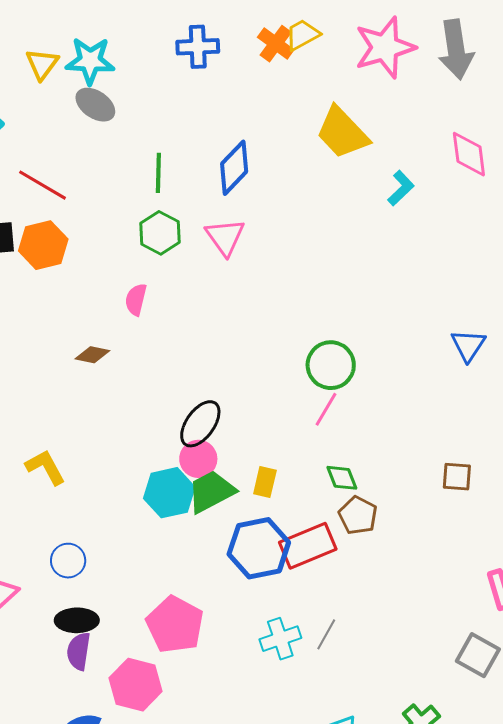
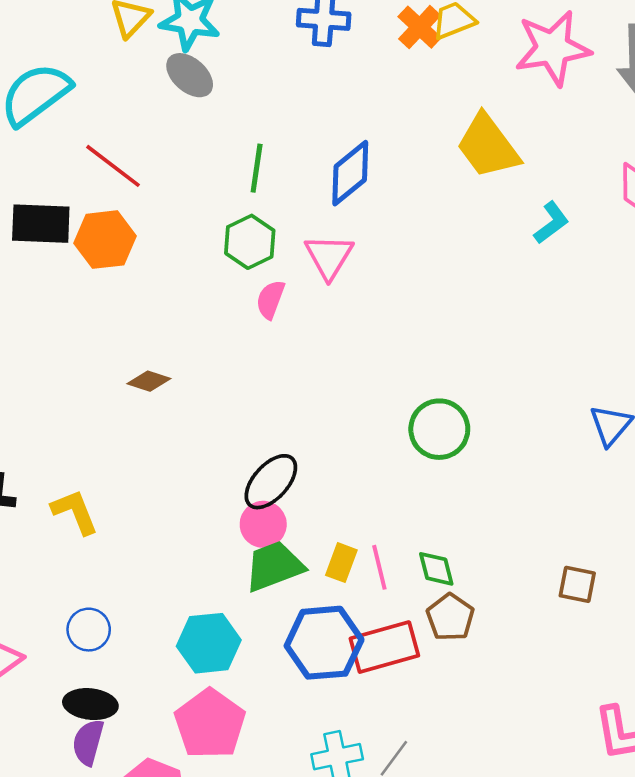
pink semicircle: (136, 300) -> (270, 299), moved
pink line: (326, 409) -> (379, 567), moved, turned -51
cyan hexagon: (169, 493) -> (209, 643), moved

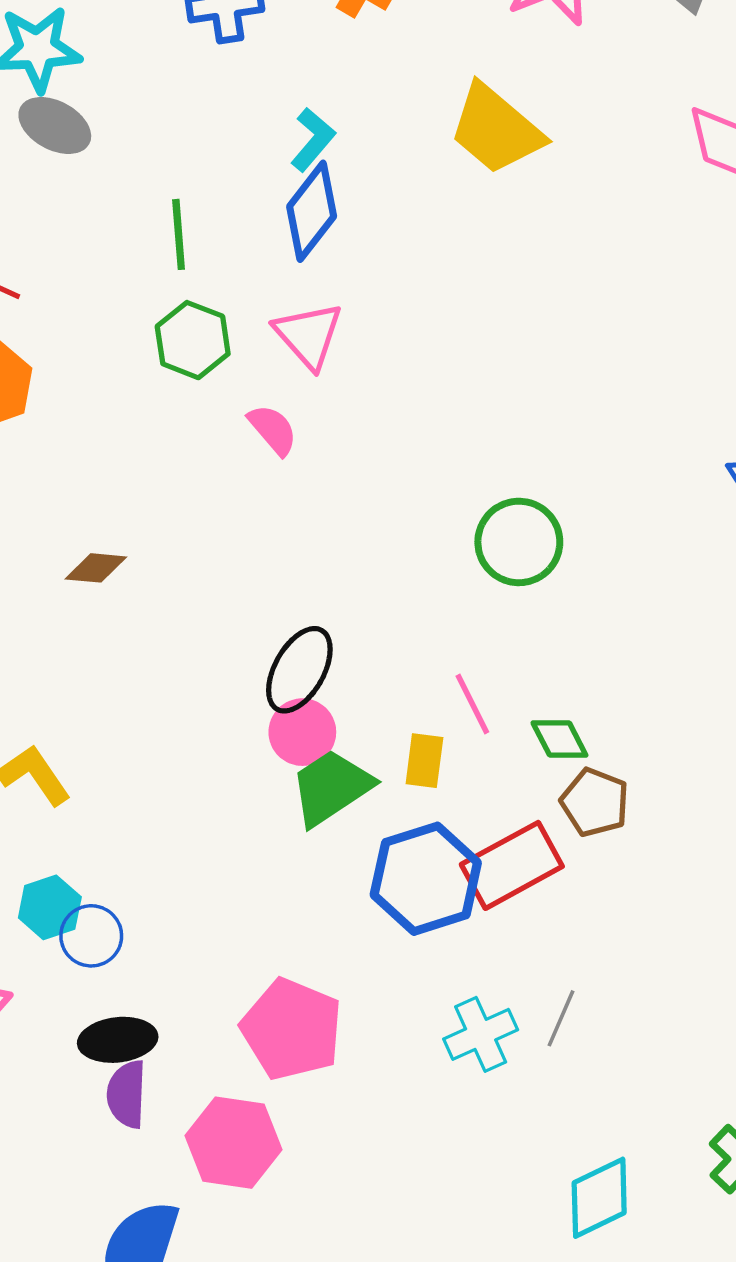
cyan L-shape: (551, 223) -> (313, 139), moved
pink semicircle: (270, 299) -> (273, 430), moved, turned 132
pink line: (379, 567) -> (472, 704), moved
cyan hexagon: (209, 643) -> (50, 907), moved, size x0.7

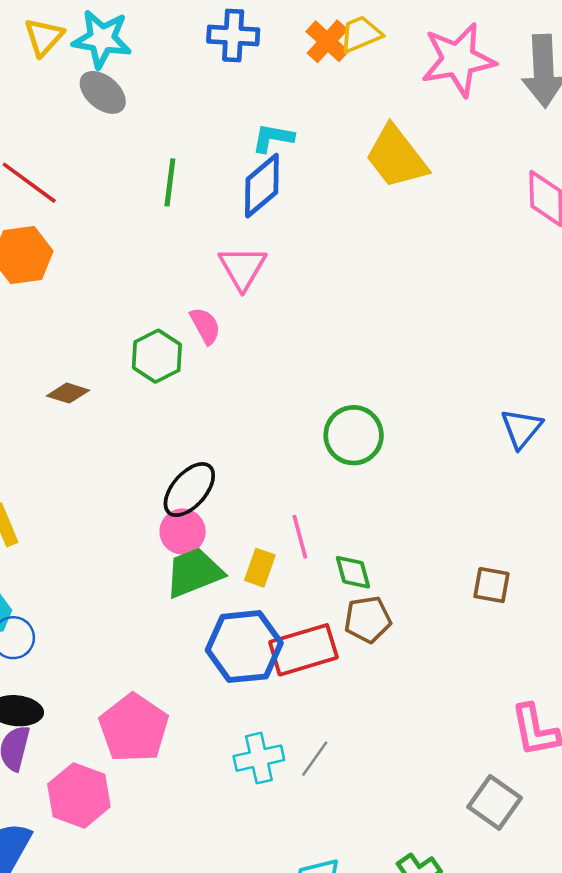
cyan L-shape: (313, 139) -> (273, 138), turned -132
green hexagon: (193, 340) -> (157, 356), moved
brown pentagon: (595, 802) -> (368, 619), turned 30

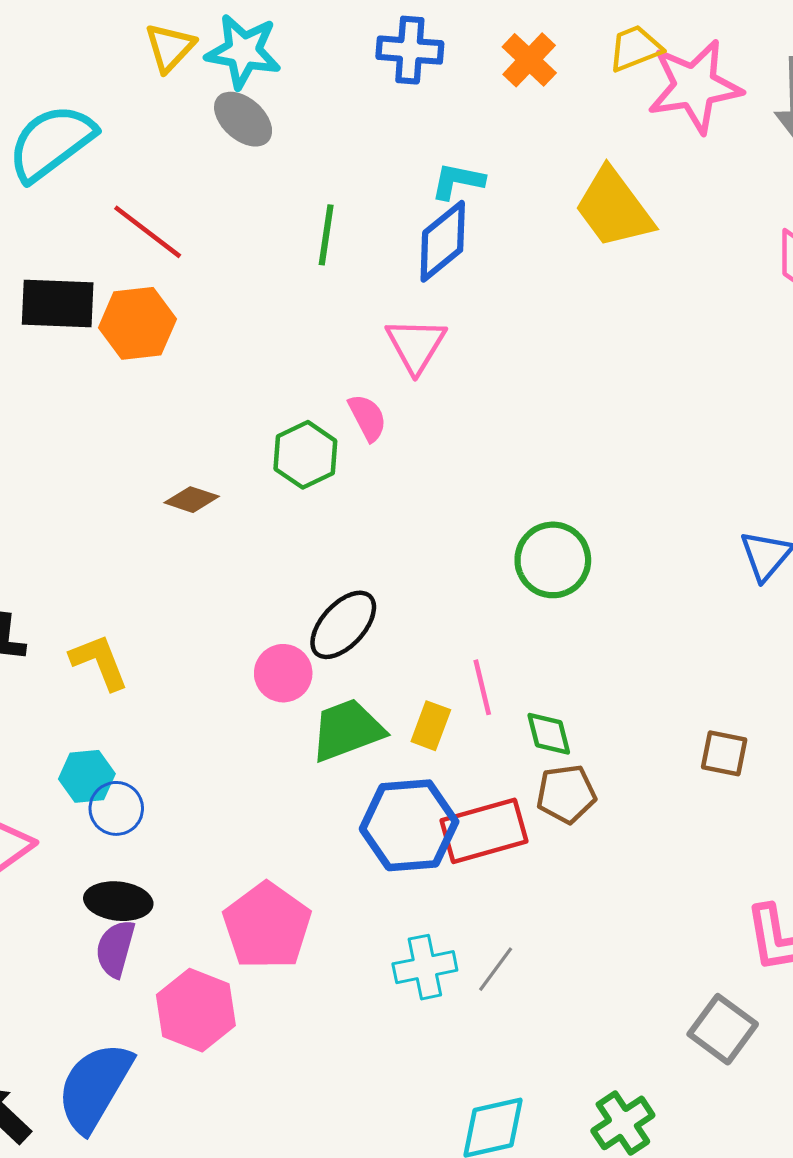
yellow trapezoid: (361, 34) -> (635, 48), moved
pink circle: (183, 532) -> (283, 673), moved

